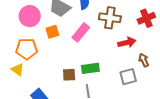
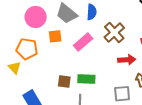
brown cross: (110, 18) -> (114, 33), turned 30

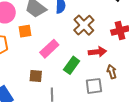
pink rectangle: (83, 42) -> (49, 49), moved
green rectangle: (86, 79) -> (72, 65), moved, turned -54

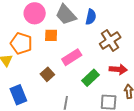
brown square: (36, 76) -> (47, 74), moved, turned 32

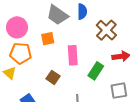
pink circle: (35, 13) -> (17, 27), moved
pink rectangle: (72, 57) -> (73, 55), turned -48

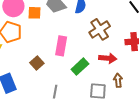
orange square: (48, 39) -> (35, 13), moved

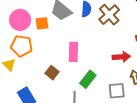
brown cross: (100, 29) -> (109, 15), moved
green rectangle: (80, 67) -> (88, 79), moved

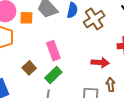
pink rectangle: (73, 52) -> (53, 51), turned -30
green rectangle: (88, 79) -> (53, 75), moved

